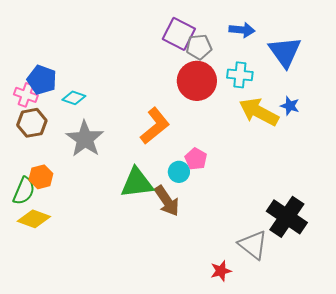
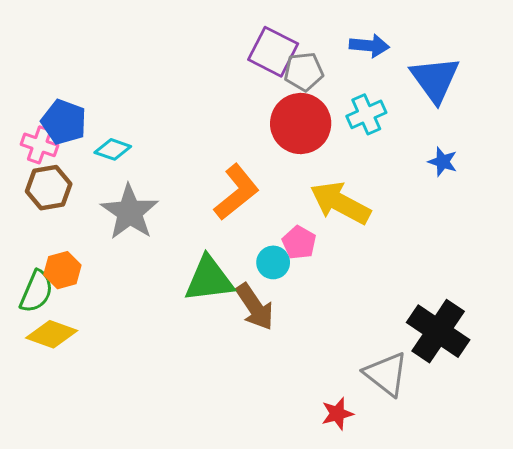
cyan cross: (240, 75) -> (366, 114), turned -30
yellow arrow: (259, 112) -> (340, 203), moved

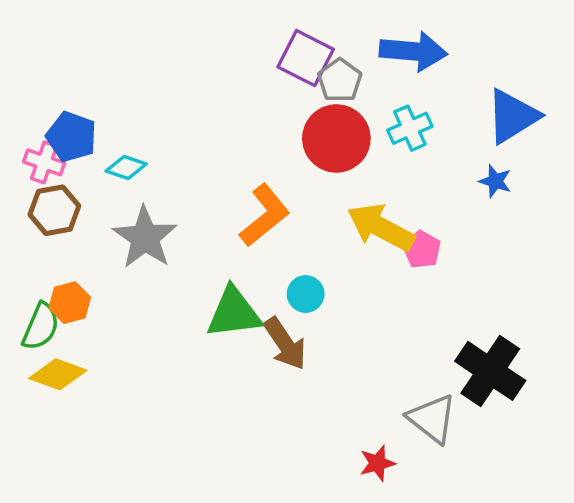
blue arrow: (369, 46) -> (413, 51), size x1.5
gray pentagon: (304, 72) -> (340, 80), turned -30
blue triangle: (435, 79) -> (512, 116), moved, turned 34
pink pentagon: (299, 243) -> (422, 250), moved

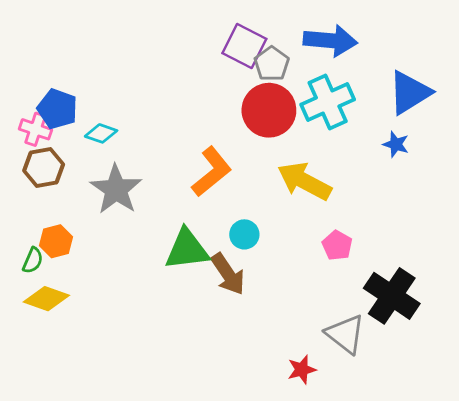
cyan cross: (410, 128) -> (328, 102), size x1.5
pink pentagon: (422, 250) -> (337, 245), moved
green semicircle: (41, 326) -> (33, 260), size x0.7

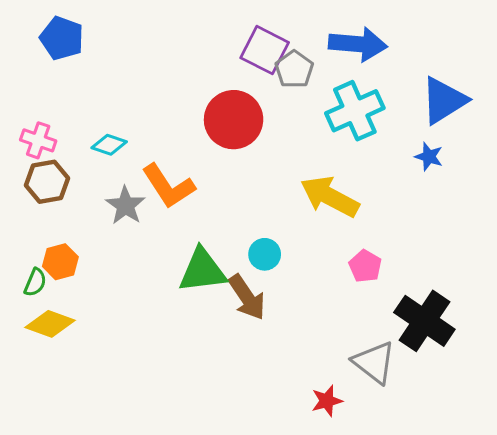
blue pentagon: (57, 109) -> (62, 38), moved
red circle: (269, 110) -> (234, 120), moved
orange L-shape: (212, 172) -> (168, 186), moved, turned 96
gray star: (116, 189) -> (125, 205), size x0.7

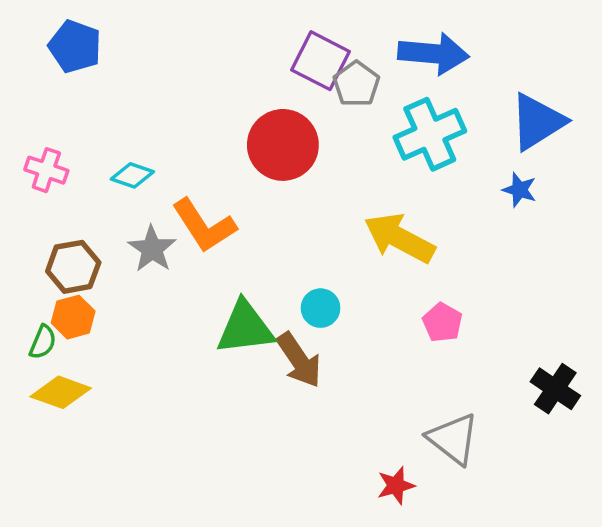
brown hexagon: (47, 182) -> (73, 267), moved
black cross: (424, 321) -> (555, 389), moved, size x0.7

